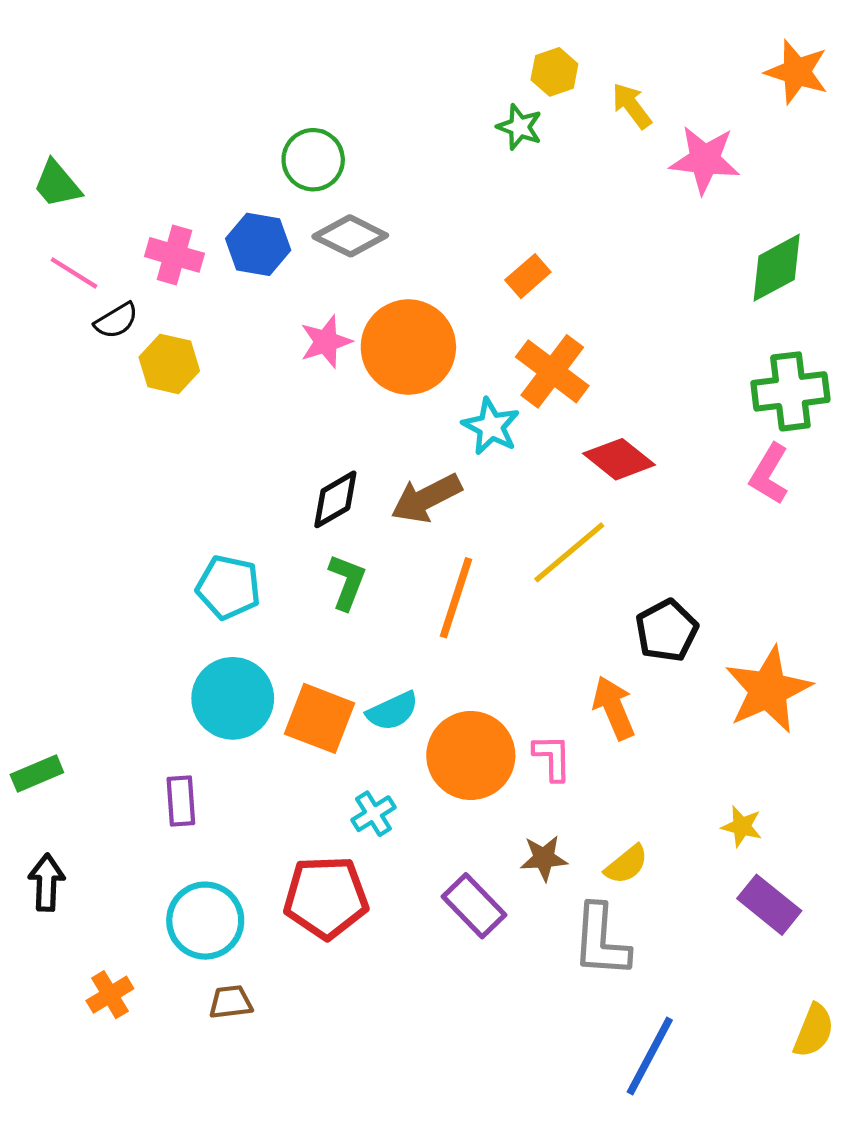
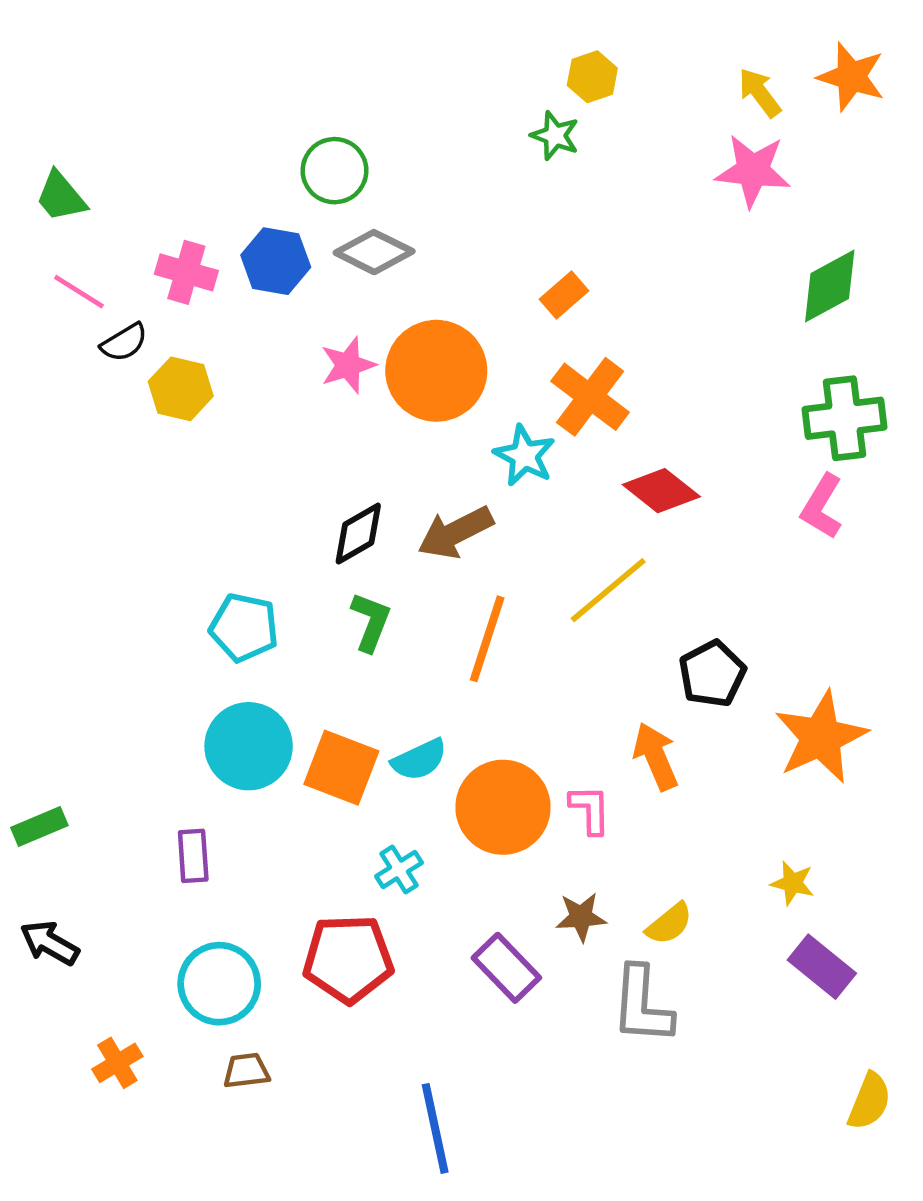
yellow arrow: (632, 106) -> (760, 93), moved
black arrow: (46, 882) -> (50, 943), turned -62
blue line: (650, 1056) -> (435, 1128), moved, turned -40

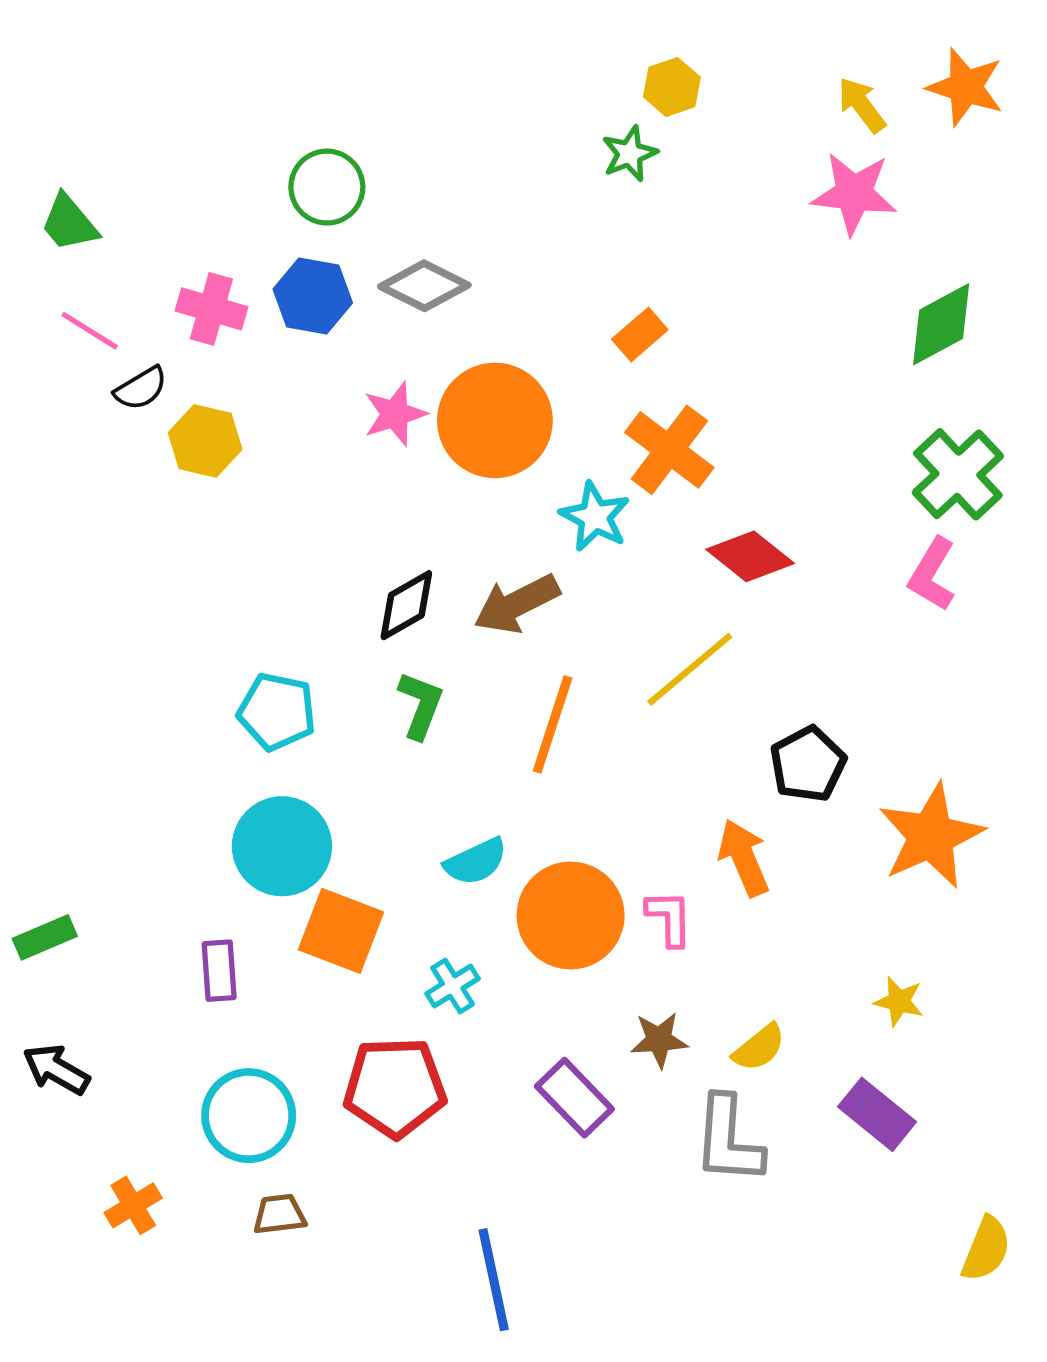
green star: (555, 136) -> (630, 154), turned 30
green circle: (334, 171) -> (327, 187), moved
green cross: (844, 418) -> (958, 474), turned -36
orange square: (341, 768) -> (341, 931), moved
purple rectangle: (822, 967) -> (877, 1114), moved

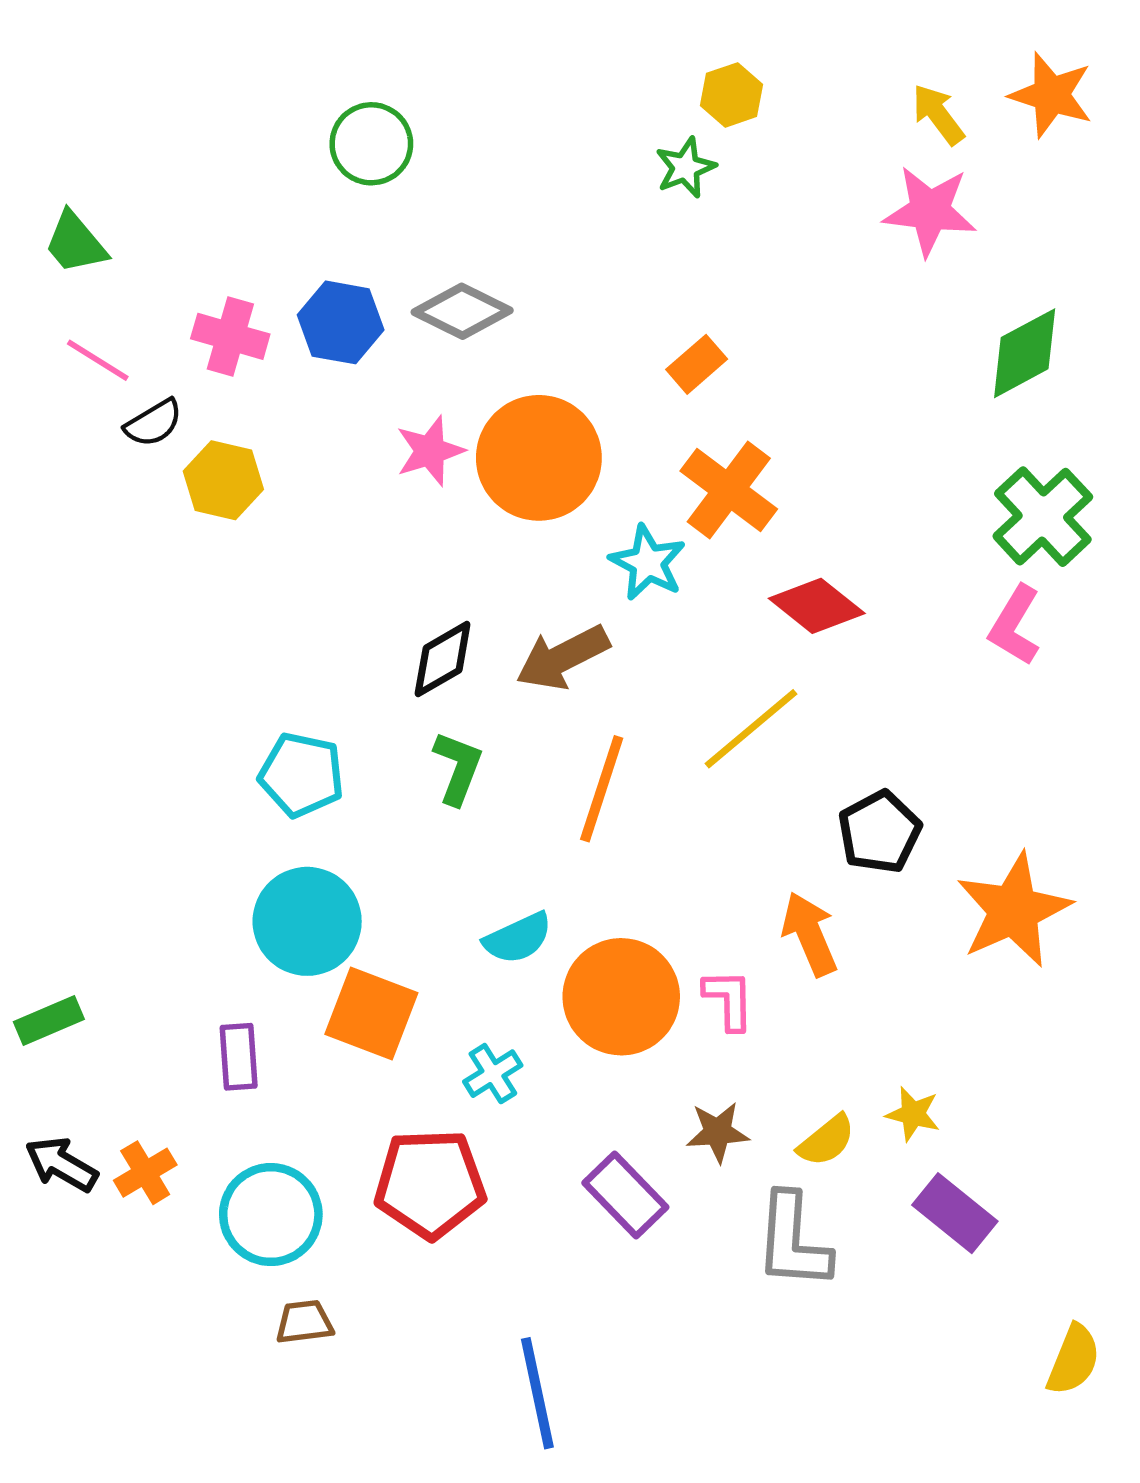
green circle: (327, 187) -> (371, 144), moved
yellow star: (899, 1001) -> (913, 1114), moved
orange cross: (133, 1205) -> (145, 1173), moved

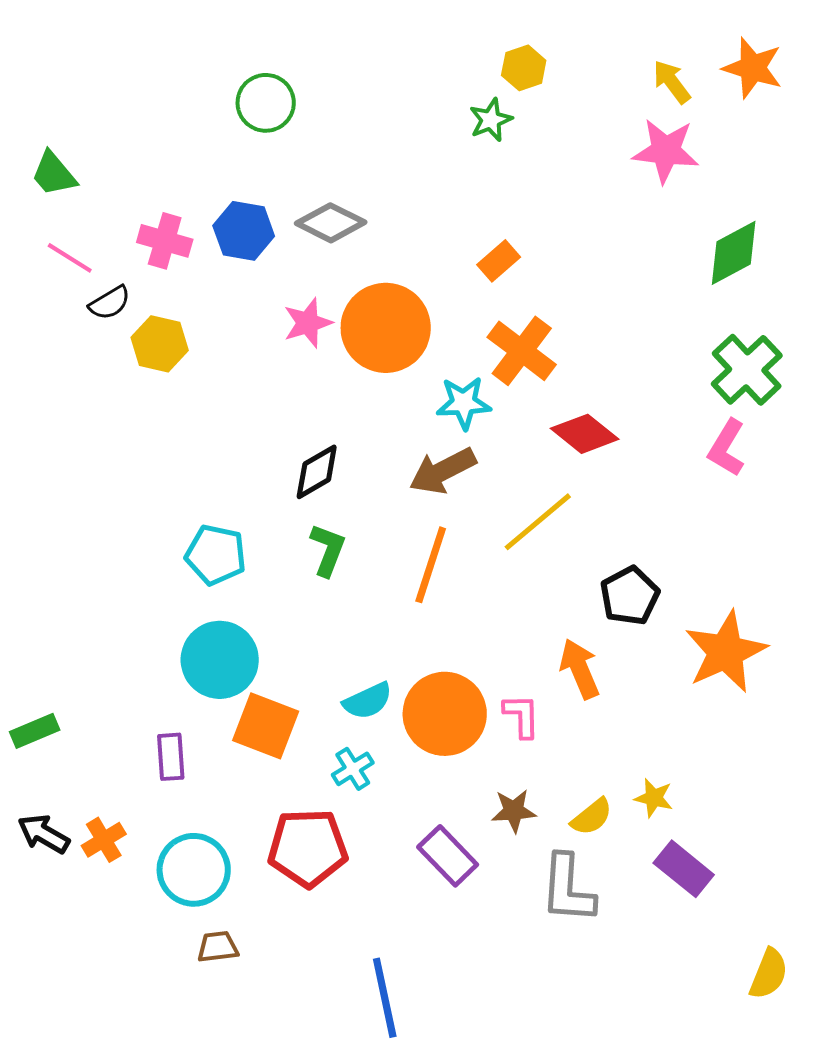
cyan star: (648, 563) -> (464, 403), turned -30
brown arrow: (563, 658) -> (443, 471), moved
cyan semicircle: (518, 938) -> (368, 701), moved

